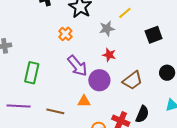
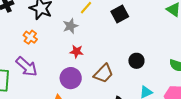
black square: (154, 35) -> (120, 14), moved
purple arrow: (77, 66) -> (27, 67), moved

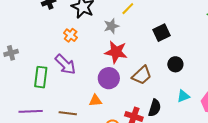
black square: (120, 14) -> (162, 33), moved
red star: (77, 52) -> (116, 52), size x1.6

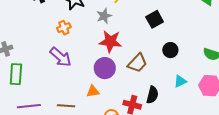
orange cross: (71, 35) -> (64, 28), turned 32
green rectangle: (41, 77) -> (16, 74), moved

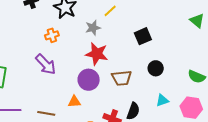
brown trapezoid: (137, 63) -> (122, 78), turned 35

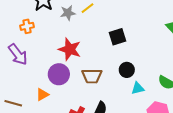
gray star: (93, 28) -> (68, 13), moved
cyan triangle: (162, 100) -> (138, 88), moved
orange triangle: (74, 102) -> (42, 95), turned -32

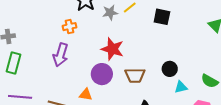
black square: (117, 37) -> (162, 17), moved, turned 30
purple arrow: (18, 54) -> (61, 55), turned 55
orange triangle: (42, 95) -> (86, 95), turned 40

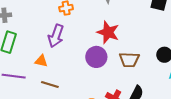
orange triangle: (86, 95) -> (41, 61), moved

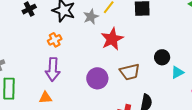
red star: (108, 32) -> (112, 39), moved, turned -30

